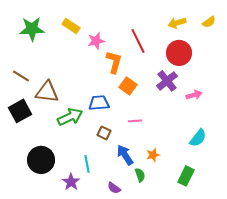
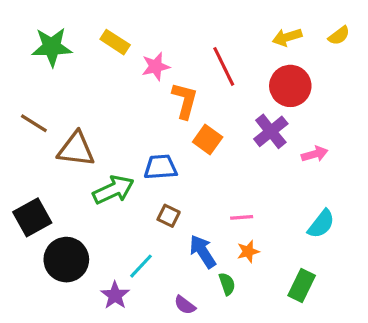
black square: (20, 111) -> (32, 217), moved
pink line: (135, 121) -> (242, 217), moved
cyan line: (87, 164) -> (141, 266), turned 54

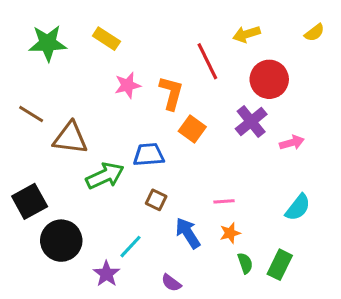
yellow arrow: (287, 37) -> (247, 34), moved
pink star: (156, 66) -> (128, 85), moved
green semicircle: (227, 284) -> (245, 263), moved

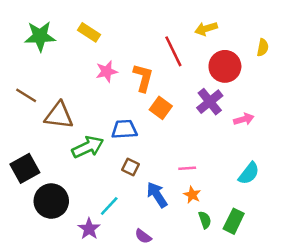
yellow semicircle: (314, 33) -> (263, 48), moved, turned -42
orange star: (230, 233) -> (192, 195), turned -30

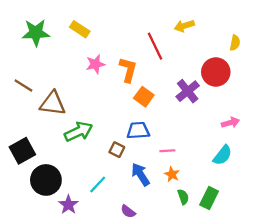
red circle: (225, 66) -> (216, 72), moved
pink arrow: (244, 119) -> (230, 123), moved
blue trapezoid: (124, 129) -> (138, 130), moved
purple star: (89, 229) -> (68, 205), moved

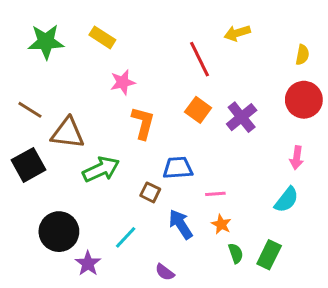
orange L-shape: (128, 70) -> (143, 123), moved
red circle: (216, 72) -> (304, 100), moved
orange square: (144, 97) -> (198, 110), moved
pink arrow: (230, 123) -> (297, 158), turned 114
black square: (22, 151) -> (28, 165), moved

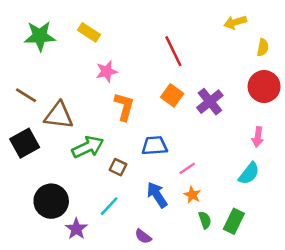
yellow arrow: (237, 33) -> (235, 22), moved
brown square: (150, 192) -> (118, 167), moved
pink line: (215, 194) -> (187, 168), turned -30

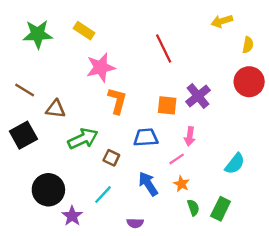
pink star: (107, 71) -> (101, 67), size x1.4
orange square: (172, 95) -> (167, 105), moved, turned -30
brown triangle: (59, 115) -> (56, 109), size x0.7
pink arrow: (258, 137) -> (190, 136), moved
purple semicircle: (143, 236) -> (135, 223), turned -35

